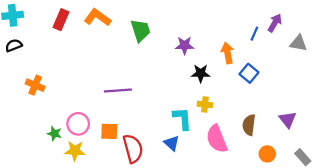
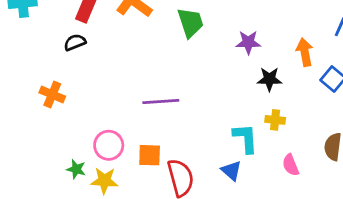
black semicircle: (14, 45) -> (75, 42), moved
green star: (54, 134) -> (76, 169), moved
pink semicircle: (217, 139) -> (291, 165), size x0.6

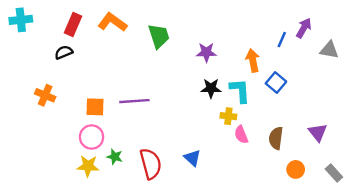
black star: (269, 79) -> (211, 88), moved
cyan L-shape: (245, 138) -> (240, 91), moved
orange square: (150, 155) -> (95, 107), moved
pink semicircle: (291, 165) -> (241, 135), moved
green star: (76, 169) -> (115, 157), moved

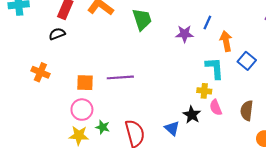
blue line: (282, 40) -> (207, 22), moved
black star: (211, 88) -> (192, 115), moved, turned 30

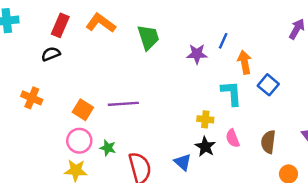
orange square: (85, 83) -> (83, 110), turned 30
yellow cross: (204, 91) -> (205, 119), moved
green star: (103, 127) -> (108, 148), moved

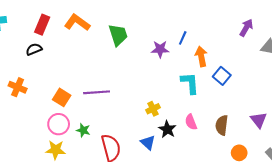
yellow cross: (205, 119) -> (153, 109), moved, turned -32

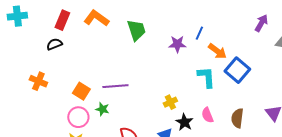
orange arrow: (201, 56) -> (217, 51), turned 138
blue square: (222, 76) -> (237, 70), size x1.4
green star: (83, 130) -> (102, 109), moved

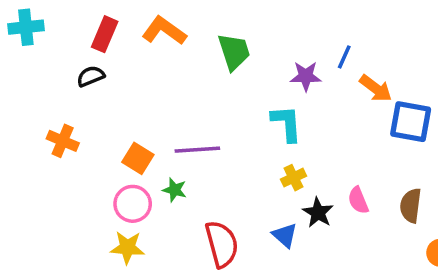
blue square: (237, 70) -> (411, 122), turned -30
cyan L-shape: (206, 77) -> (286, 123), moved

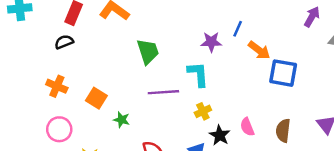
green trapezoid: (234, 52) -> (148, 51), moved
orange cross: (63, 141) -> (57, 86), moved
purple line: (197, 150) -> (163, 92), moved
pink circle: (133, 204) -> (59, 129), moved

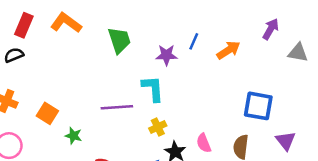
orange arrow: (259, 50) -> (228, 50), moved, turned -70
green trapezoid: (148, 51) -> (119, 40), moved
blue square: (283, 73) -> (258, 106), moved

